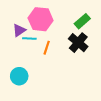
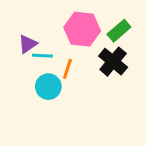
pink hexagon: (41, 19) -> (82, 29), moved
cyan circle: (19, 76) -> (48, 87), moved

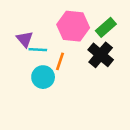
purple triangle: (28, 44) -> (25, 39), turned -36

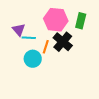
green rectangle: (106, 27) -> (81, 21), turned -35
black cross: (101, 55) -> (63, 42), moved

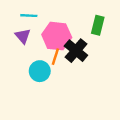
pink hexagon: (56, 20) -> (57, 36), moved
cyan line: (29, 38) -> (29, 16), moved

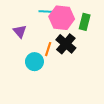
cyan line: (29, 16) -> (46, 11), moved
pink hexagon: (57, 36) -> (62, 18), moved

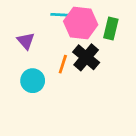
cyan circle: (34, 62) -> (33, 81), moved

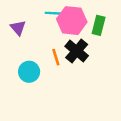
purple triangle: (26, 41) -> (18, 28), moved
orange line: (63, 64) -> (56, 57), turned -35

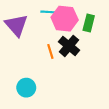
purple triangle: (18, 28) -> (16, 25), size x1.6
cyan circle: (29, 72) -> (26, 88), moved

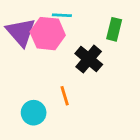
pink hexagon: (65, 19) -> (48, 34), moved
orange line: (50, 51) -> (65, 96), moved

